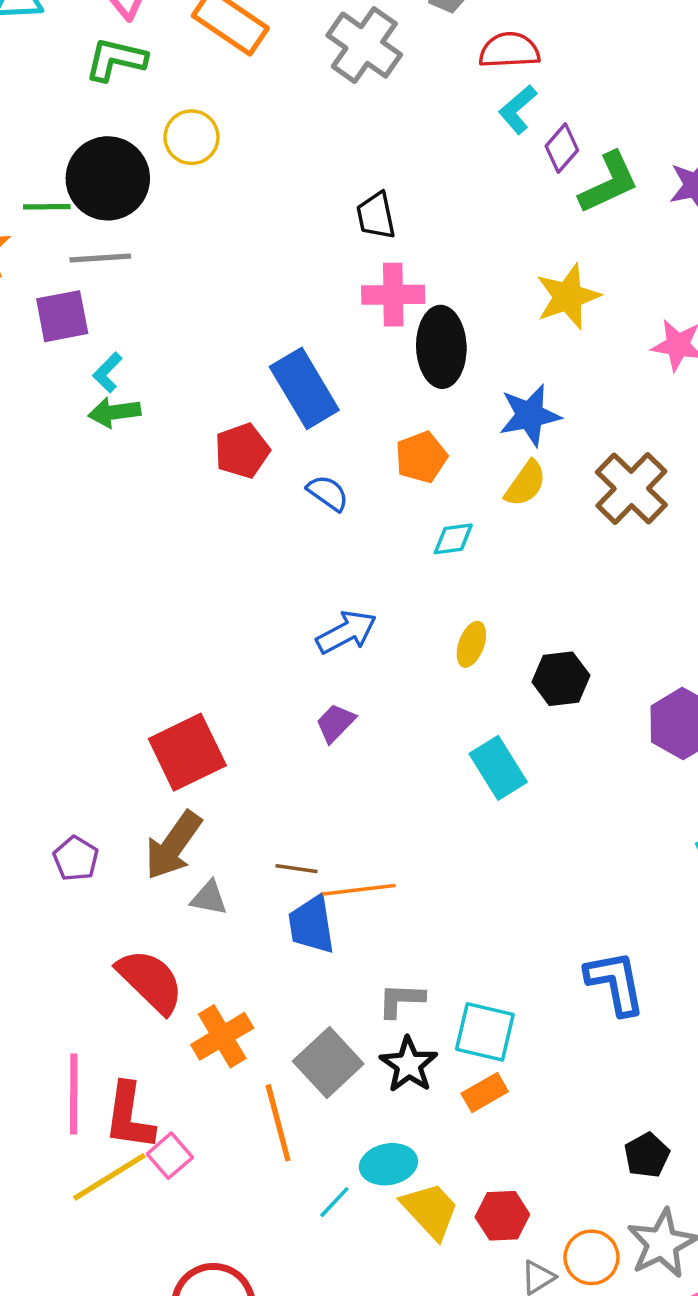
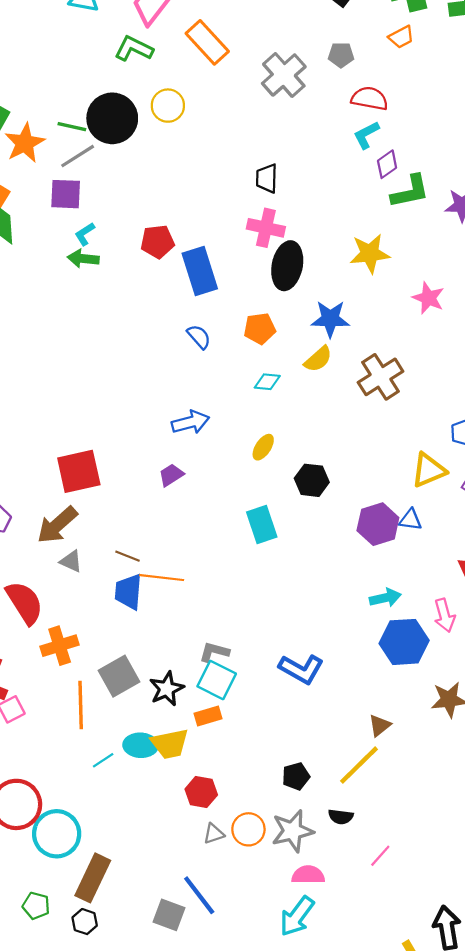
gray line: (100, 258) -> (78, 156), moved, turned -42
red pentagon: (242, 451) -> (157, 242), moved
blue L-shape: (615, 983) -> (301, 669), turned 117
gray L-shape: (401, 1000) -> (214, 652), moved
yellow trapezoid: (430, 1210) -> (170, 744), moved, turned 108

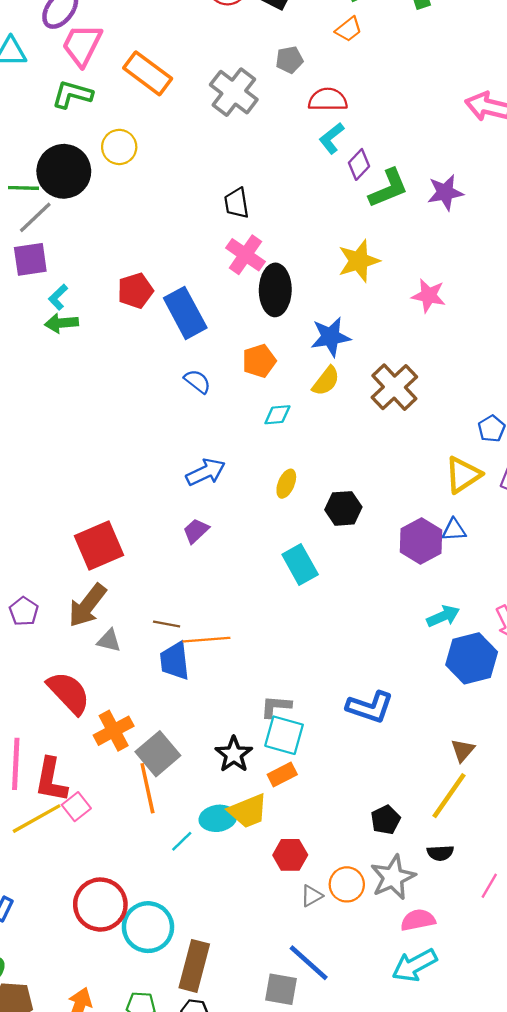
pink cross: (266, 228) -> (245, 255), turned 33
gray square: (119, 676) -> (158, 754), moved
cyan arrow: (297, 916) -> (415, 965), turned 36

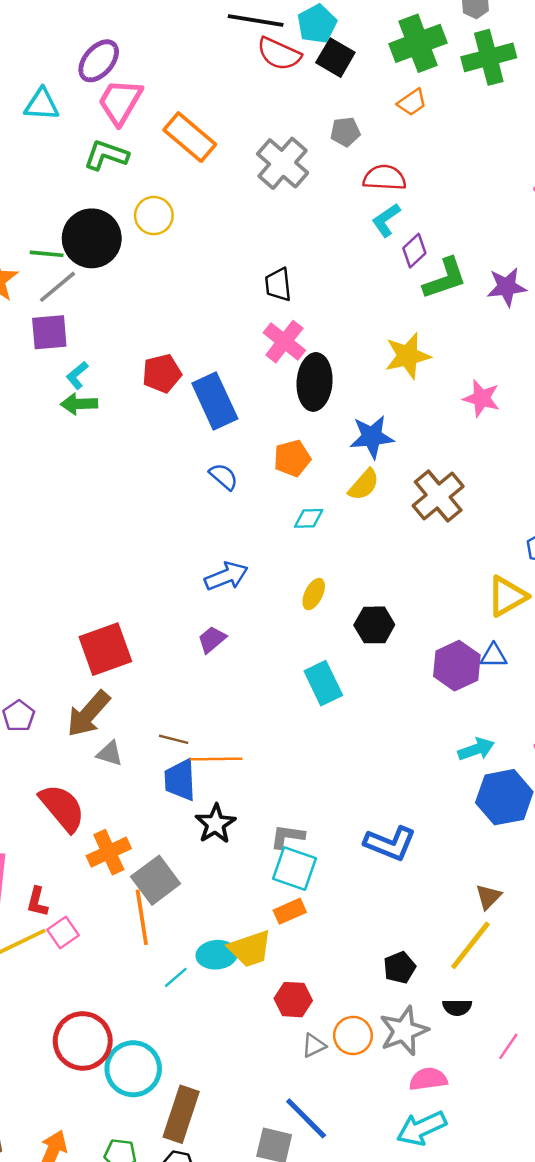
black star: (234, 754) -> (215, 824), moved
red L-shape: (51, 780) -> (37, 902), size x0.6

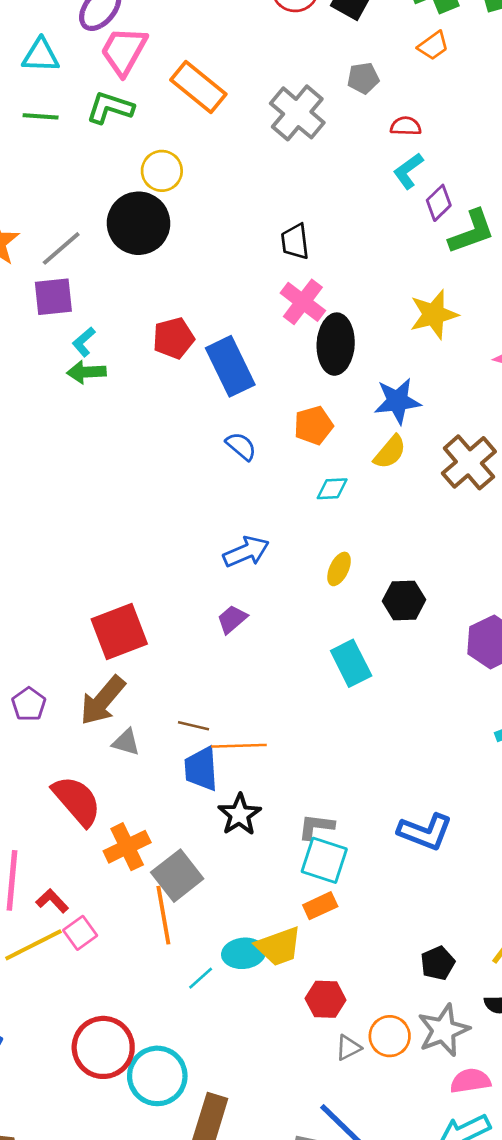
red semicircle: (385, 178) -> (406, 126), size x0.7
black circle: (92, 238) -> (139, 223), moved
green line: (47, 254) -> (41, 116), moved
red L-shape: (37, 902) -> (52, 901), turned 124

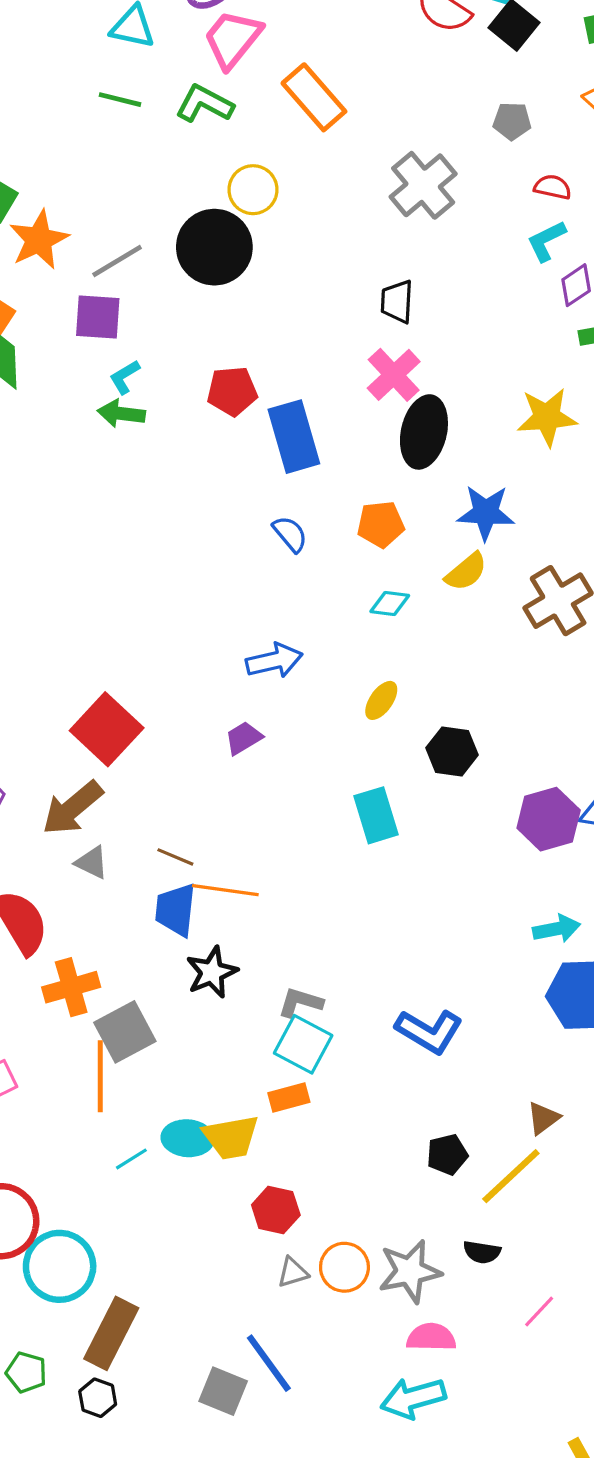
gray cross: (297, 113) -> (423, 185), moved
red square: (119, 631) -> (107, 729), turned -36
black pentagon: (438, 963) -> (447, 1155), moved

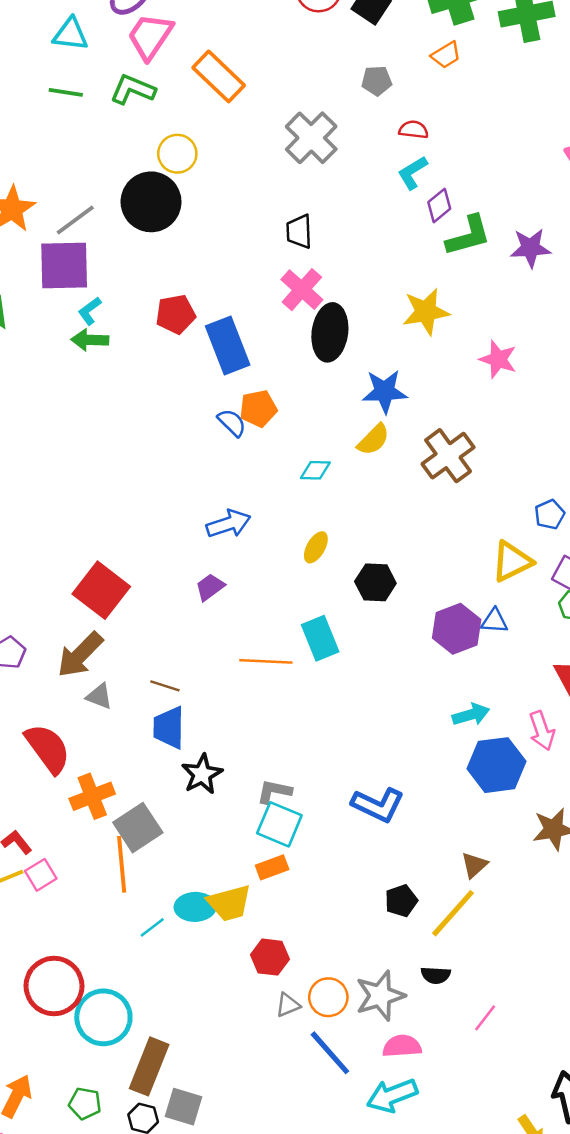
purple square: (98, 317) -> (64, 266), size x1.4
orange pentagon: (381, 524) -> (258, 409), moved
orange line: (225, 890) -> (266, 661), moved
blue line: (269, 1363) -> (330, 1053), moved
gray square: (223, 1391) -> (184, 1107), moved

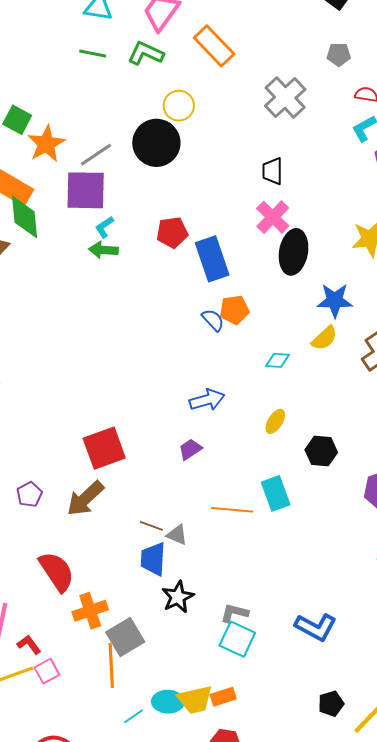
red square: (101, 590) -> (104, 448), turned 30
gray triangle: (99, 696) -> (177, 535), moved
orange rectangle: (272, 867) -> (223, 697), moved

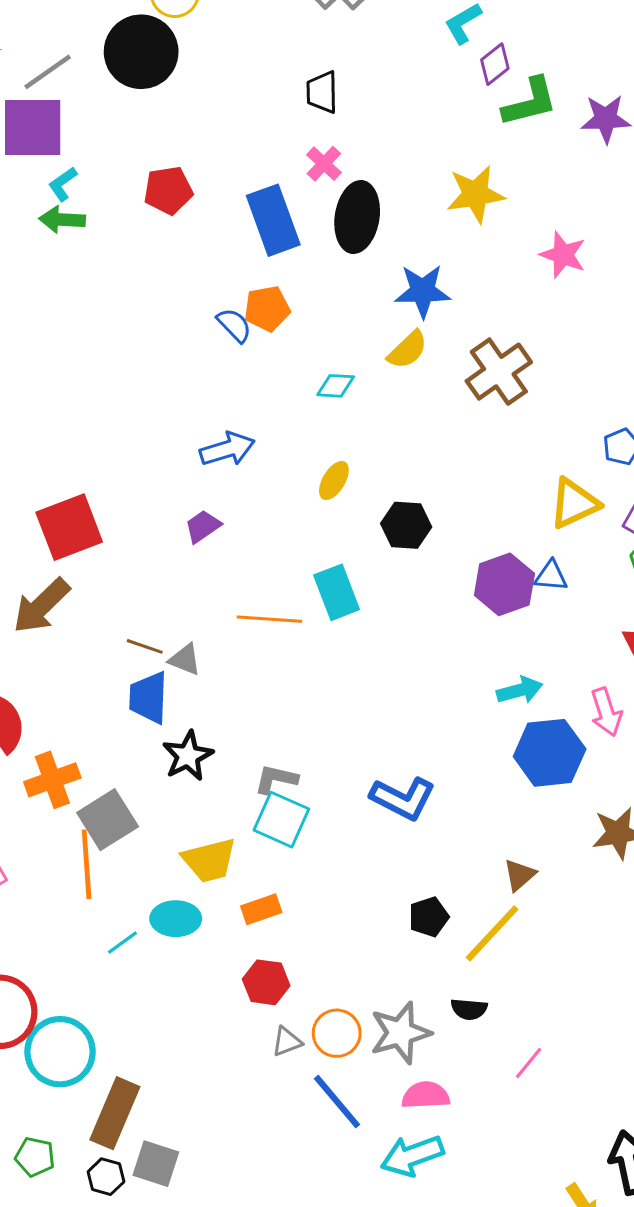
pink cross: (273, 217) -> (324, 164), size x0.7
blue rectangle: (212, 259) -> (273, 220), moved
yellow trapezoid: (195, 700) -> (209, 860), moved

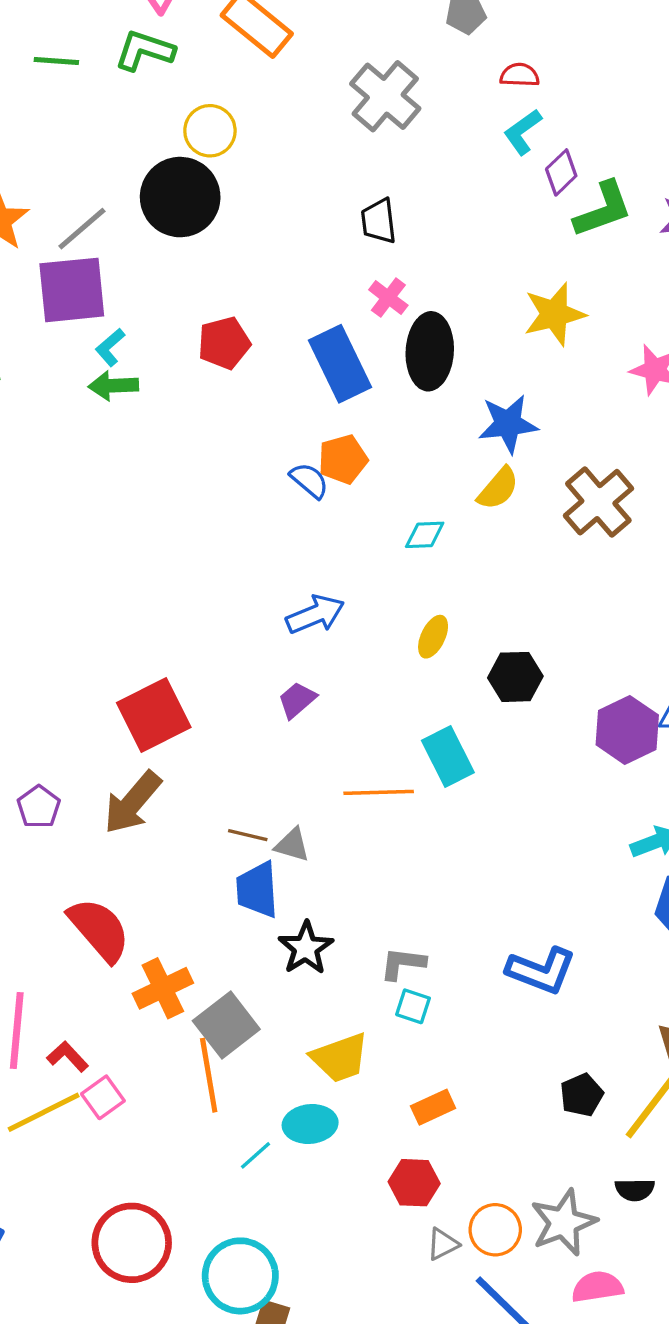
cyan square: (281, 820) -> (413, 1006), size x0.6
orange rectangle: (261, 909) -> (433, 1107), moved
cyan circle: (60, 1052) -> (240, 1276), moved

